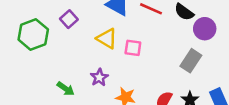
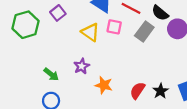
pink square: (133, 48) -> (114, 27), moved
gray rectangle: (191, 61) -> (144, 31), moved

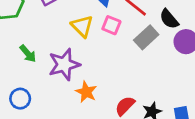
purple star: (82, 66) -> (64, 64), size x1.6
green arrow: (51, 74) -> (28, 54), moved

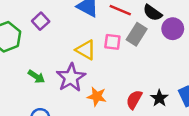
pink square: (111, 25) -> (112, 42), moved
yellow triangle: (82, 26) -> (86, 50), moved

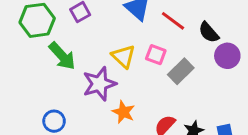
gray rectangle: (137, 34) -> (181, 71), moved
green arrow: (36, 77) -> (62, 56), moved, size x1.5

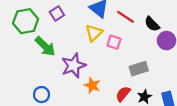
yellow triangle: (123, 56) -> (94, 33), moved, turned 36
gray rectangle: (181, 71) -> (139, 69), moved, turned 30

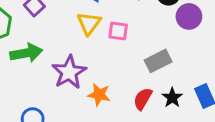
green arrow: (45, 46) -> (26, 53), turned -45

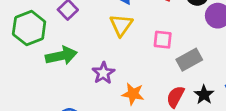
pink square: (118, 31) -> (163, 40), moved
purple star: (69, 72) -> (103, 73), size x0.7

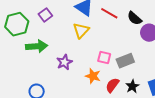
pink square: (163, 40) -> (104, 58), moved
orange star: (133, 94) -> (93, 76), moved

